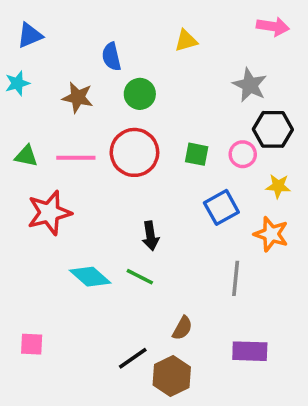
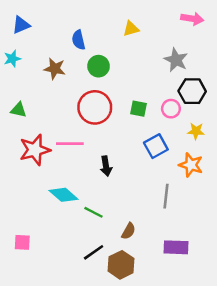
pink line: (76, 158) -> (70, 144), moved
green line: (140, 277) -> (94, 212), moved

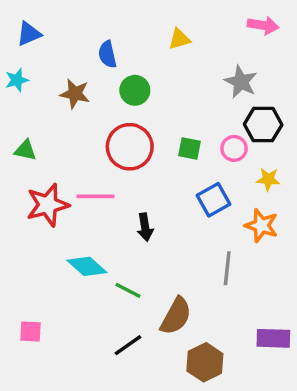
brown semicircle: (128, 231) -> (176, 316), size x1.6
purple rectangle: (176, 247) -> (273, 338), moved
brown hexagon: (121, 265) -> (205, 362), moved

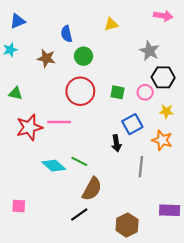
black arrow: (145, 227) -> (116, 143), moved
green line: (128, 290) -> (79, 161), moved
brown semicircle: (176, 316) -> (92, 189), moved

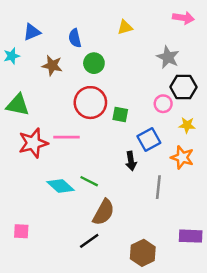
blue triangle: (18, 21) -> (32, 32), moved
green square: (117, 92) -> (120, 114), moved
green triangle: (16, 93) -> (18, 105), size x1.5

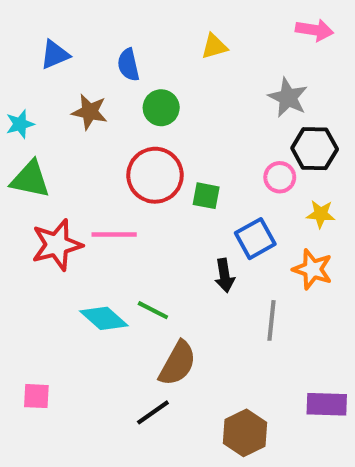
cyan star: (12, 56) -> (20, 124), moved

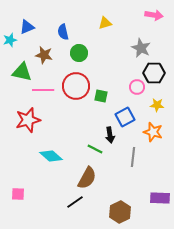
cyan star: (20, 124) -> (10, 40), moved
green triangle: (30, 179) -> (22, 72), moved
pink line: (114, 235) -> (43, 90), moved
green line: (153, 310) -> (95, 149), moved

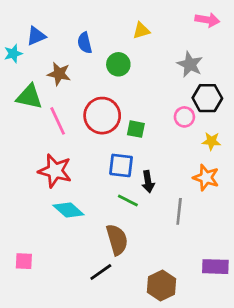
green circle: (79, 53) -> (118, 64), moved
pink line: (43, 90) -> (58, 121), turned 65
blue square: (125, 117) -> (121, 165), moved, turned 36
red star: (28, 120) -> (55, 171), moved, turned 30
brown semicircle: (87, 178) -> (117, 240), turned -45

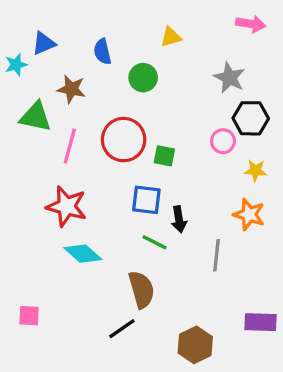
pink line: (58, 121) -> (70, 146), turned 40

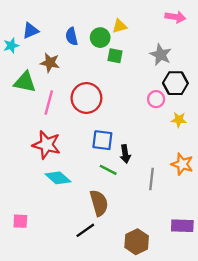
green circle: (143, 78) -> (100, 38), moved
green square: (164, 156) -> (115, 56), moved
orange star: (249, 215) -> (182, 164), moved

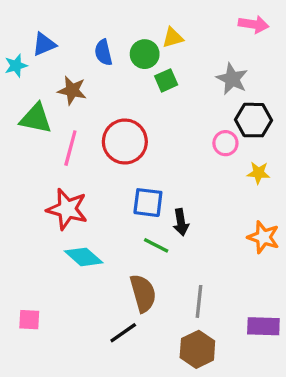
green square: (115, 56) -> (166, 80), turned -35
gray line: (151, 179) -> (199, 301), moved

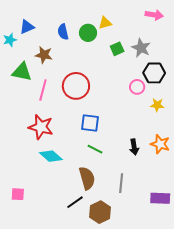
green square: (166, 80) -> (117, 49), moved
black arrow: (181, 222) -> (134, 147), moved
brown hexagon: (197, 349) -> (100, 212), moved

